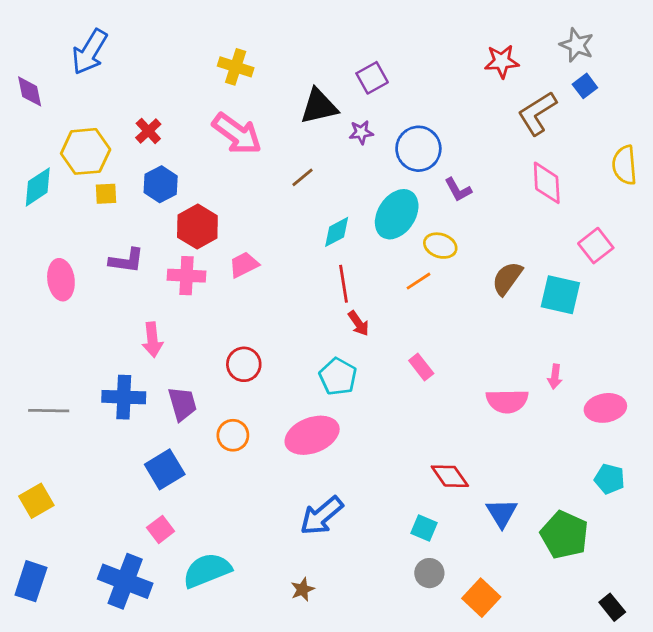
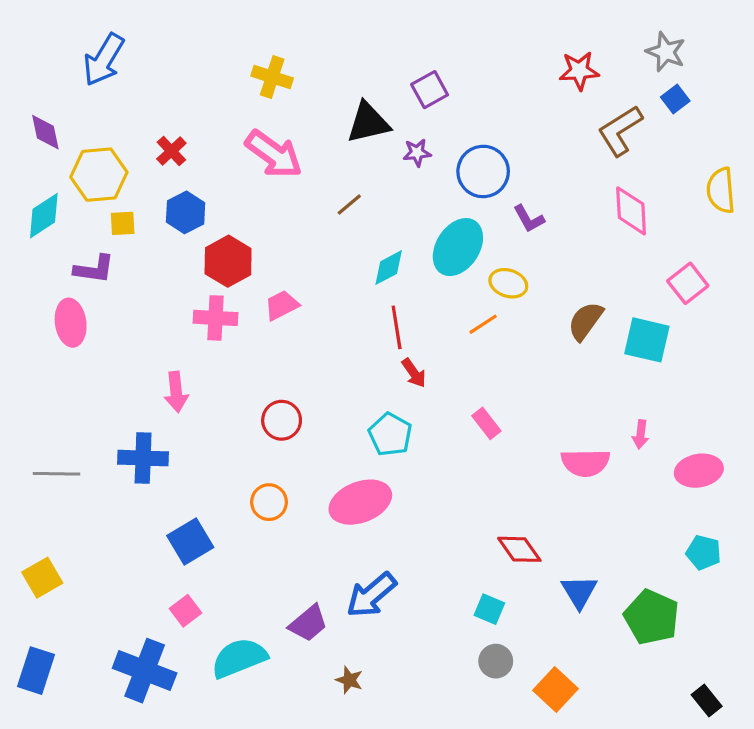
purple diamond: (30, 91) -> (45, 132), moved
purple L-shape: (126, 261) -> (94, 269), moved
purple trapezoid: (182, 404) -> (308, 623), moved, turned 66
brown star: (302, 589) -> (349, 680), turned -30

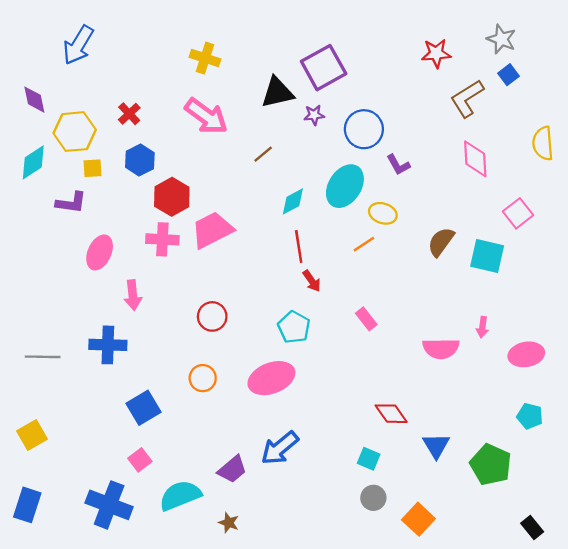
purple square: (430, 90) -> (324, 68), size x1.6
pink trapezoid: (282, 305) -> (212, 230), size x1.6
pink ellipse: (71, 323) -> (100, 252), moved, turned 32
brown star: (349, 680) -> (229, 523), moved

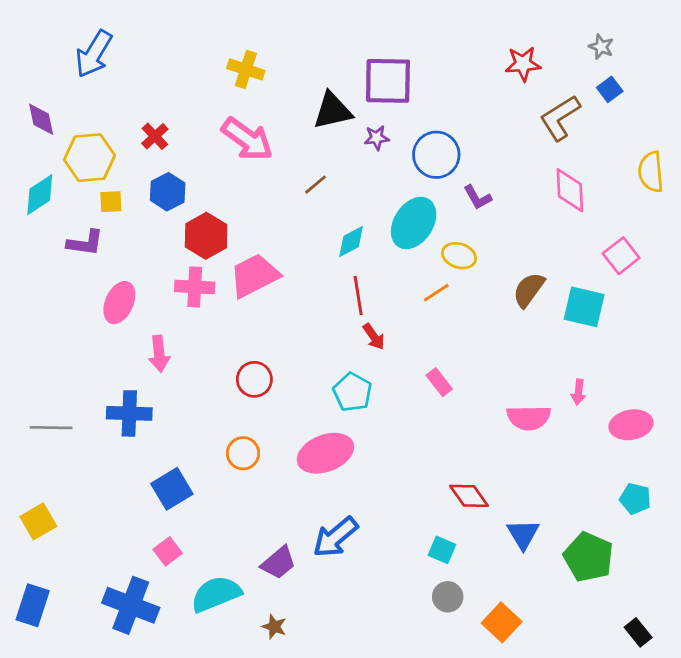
gray star: (501, 39) -> (601, 47), size x0.7
purple square: (324, 68) -> (388, 81), turned 30

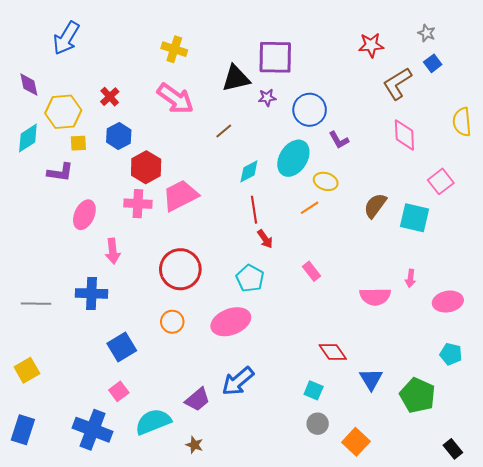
red circle: (254, 379) -> (180, 269), size x1.6

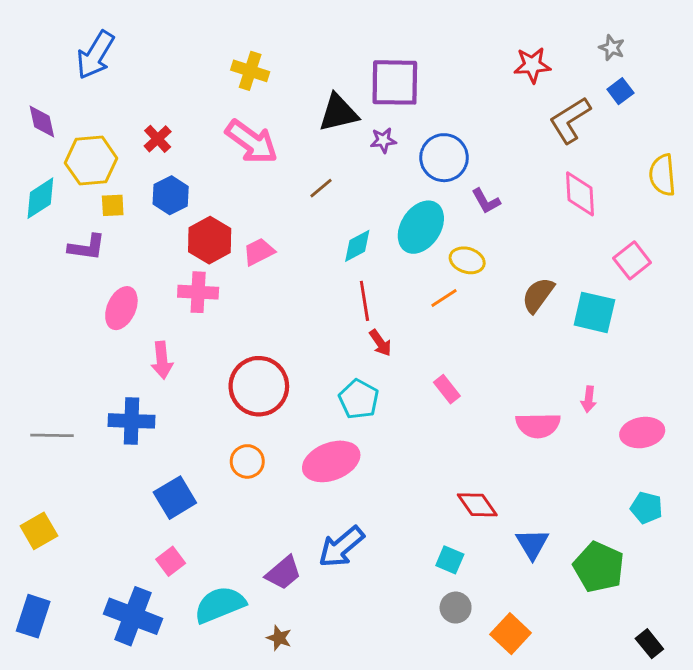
pink trapezoid: (180, 196) -> (259, 252), moved, size x0.6

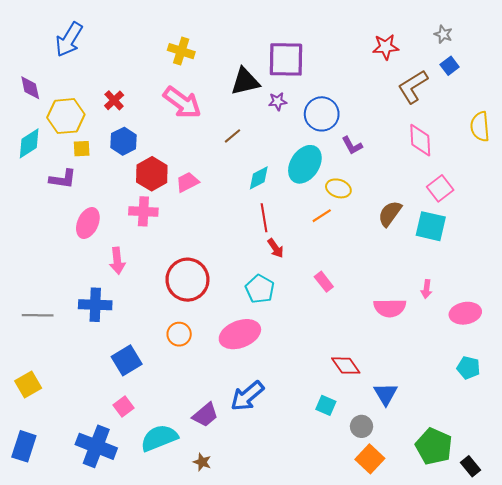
pink square: (632, 260) -> (440, 188), moved
green pentagon: (599, 567) -> (434, 446), moved
gray circle: (456, 608) -> (362, 426), moved

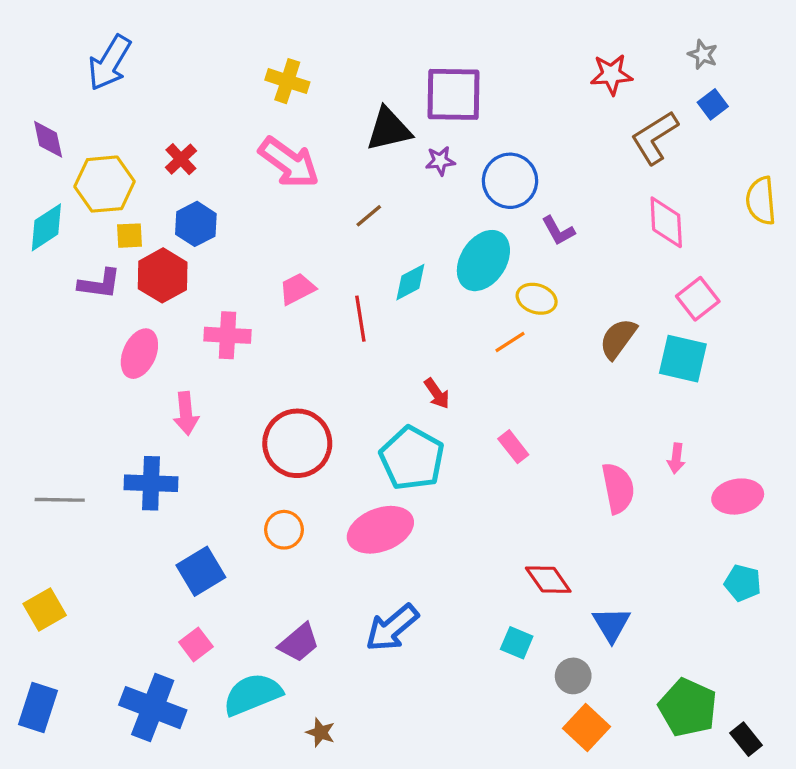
red hexagon: (152, 174) -> (163, 275), moved
red line: (264, 218) -> (360, 319), moved
cyan pentagon: (260, 289) -> (412, 458), size x1.4
pink semicircle: (390, 308) -> (618, 488), turned -100
purple trapezoid: (205, 415) -> (299, 643), moved

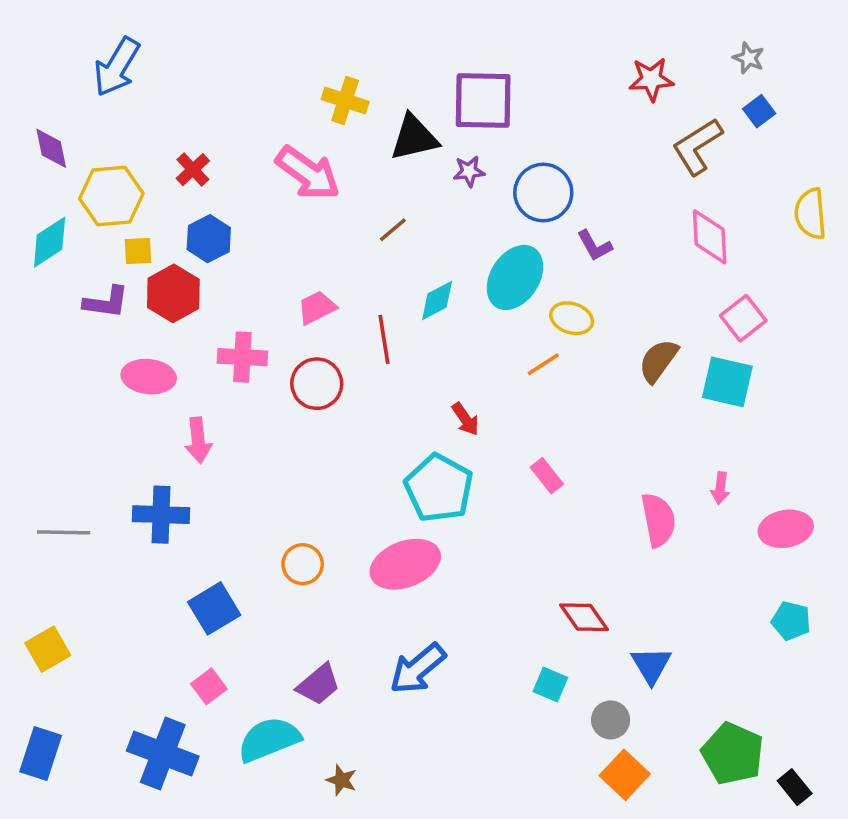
yellow cross: (287, 81) -> (345, 100), moved
pink ellipse: (139, 354) -> (149, 377), turned 72
red circle: (297, 443) -> (317, 384), moved, size x0.7

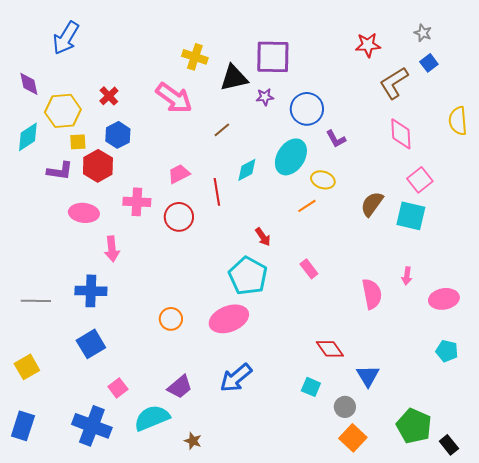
blue square: (214, 608) -> (91, 344), moved

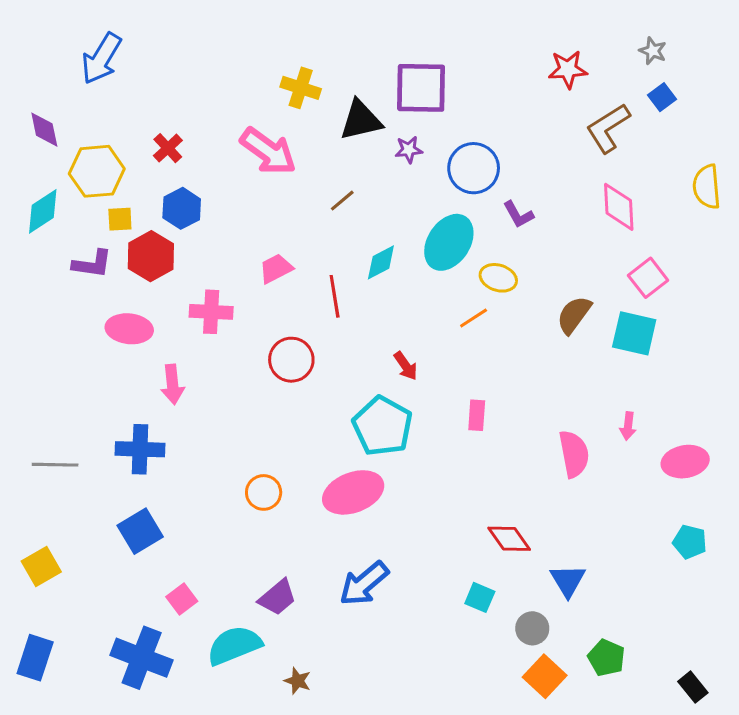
red circle: (179, 217) -> (291, 360), moved
pink rectangle: (309, 269) -> (477, 415), turned 42
green pentagon: (414, 426) -> (606, 658), moved, size x0.7

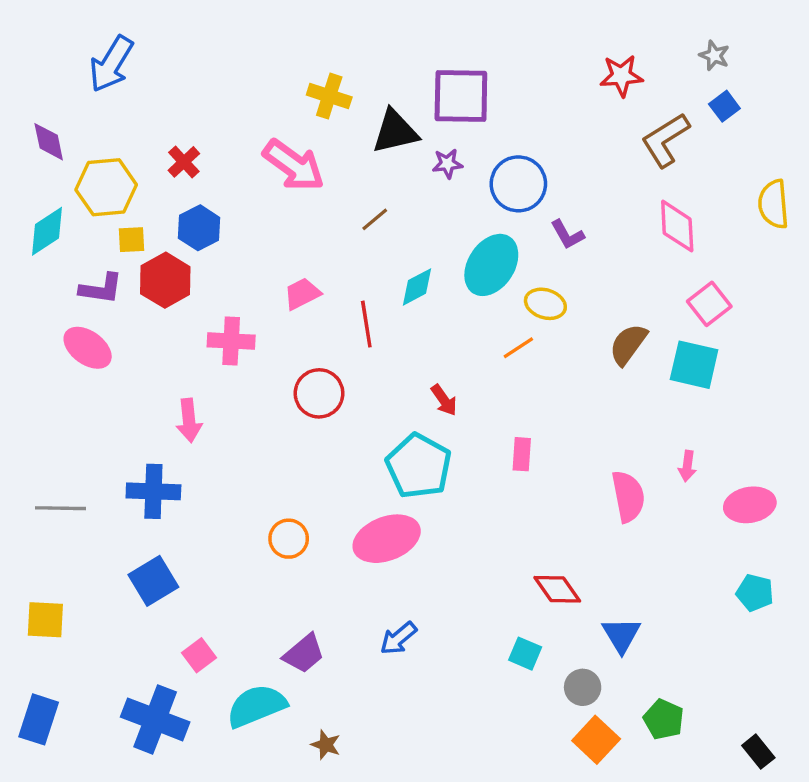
pink ellipse: (129, 329) -> (88, 348), moved, turned 30
yellow square: (41, 567) -> (45, 620), turned 33
blue arrow: (364, 584) -> (398, 638), size x0.7

